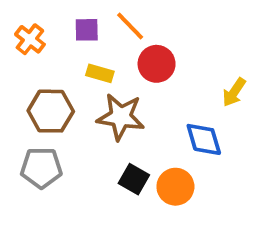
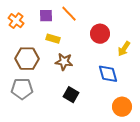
red circle: (157, 64) -> (100, 34), moved
brown star: (121, 117) -> (64, 62), size x0.7
orange circle: (175, 187) -> (122, 107), moved

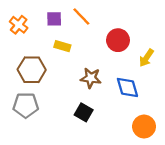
brown star: (64, 62) -> (91, 78), moved

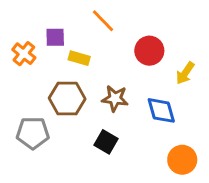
purple square: (54, 19) -> (55, 37), moved
orange cross: (19, 25) -> (24, 54), moved
brown hexagon: (32, 70) -> (67, 98), moved

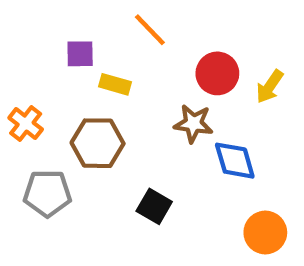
orange cross: (24, 54) -> (26, 124), moved
yellow arrow: (185, 73) -> (270, 86), moved
brown star: (115, 98) -> (193, 124), moved

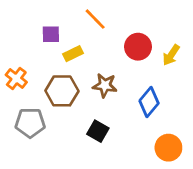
yellow rectangle: (115, 84) -> (73, 54), turned -42
brown star: (193, 124) -> (105, 85), moved
blue diamond: (235, 161) -> (149, 102), turned 56

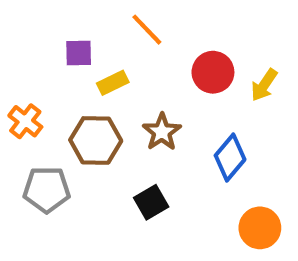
brown star: (105, 85) -> (162, 132), turned 30
black square: (98, 131) -> (151, 202), turned 30

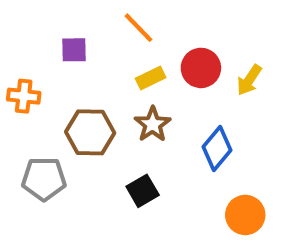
yellow rectangle: (113, 83) -> (151, 78), moved
orange cross: (25, 121) -> (24, 96), moved, turned -32

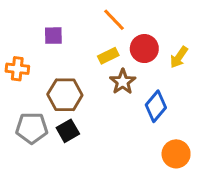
orange line: (138, 28) -> (114, 20), moved
brown star: (153, 124) -> (123, 82), moved
black square: (143, 191) -> (68, 131), moved

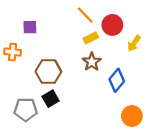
purple square: (53, 36) -> (30, 27), moved
red circle: (144, 49) -> (112, 25), moved
yellow rectangle: (108, 56) -> (91, 38), moved
gray pentagon: (32, 128) -> (26, 109), moved

